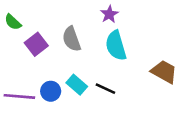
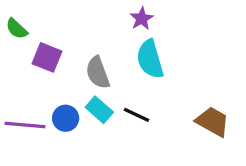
gray semicircle: (72, 39) -> (98, 73), moved
purple square: (36, 44) -> (47, 57), turned -30
brown trapezoid: (164, 72) -> (213, 122), moved

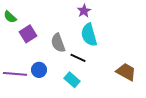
purple square: (47, 57) -> (28, 34), turned 36
cyan rectangle: (99, 110) -> (72, 80), moved
black line: (137, 115) -> (78, 58), moved

